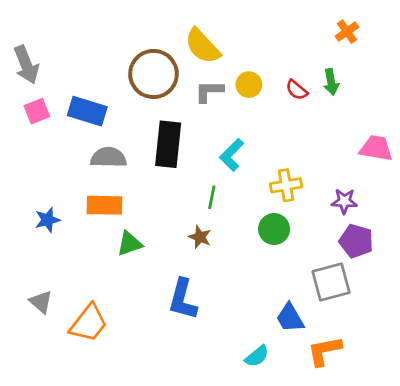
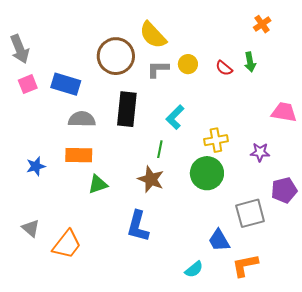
green circle: (274, 229) -> (207, 173), size x1.4
brown star: (200, 237) -> (151, 179), size x1.5
purple pentagon: (356, 241) -> (284, 190), moved, turned -30

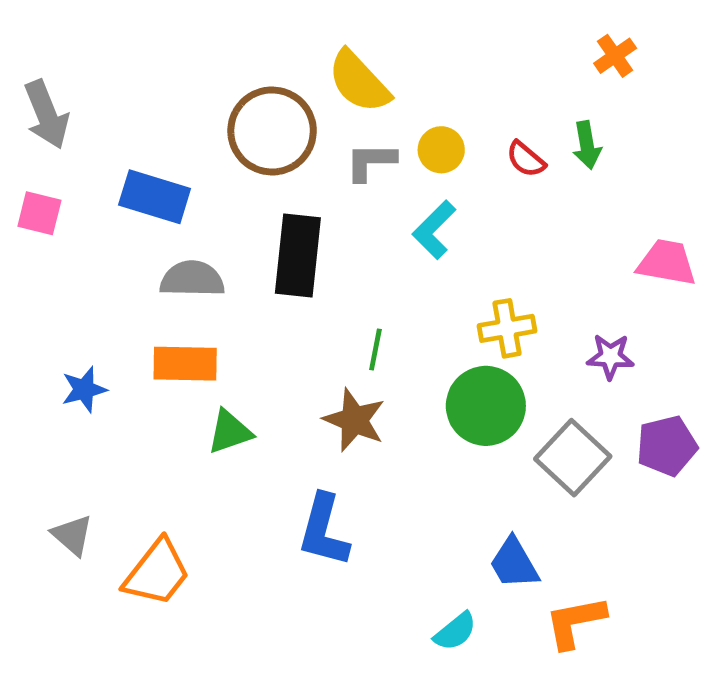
pink square: (28, 84) -> (39, 213), moved, turned 36
cyan L-shape: (175, 117) -> (434, 230), moved
gray square: (250, 213) -> (573, 458), moved, turned -32

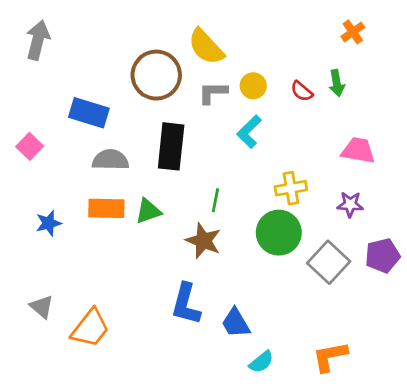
gray arrow: (46, 115) -> (38, 40), moved, turned -144
pink square: (39, 213) -> (30, 146), moved, turned 30
pink trapezoid: (667, 263) -> (358, 150), moved
green triangle: (230, 432) -> (148, 211), moved
blue trapezoid: (514, 563) -> (236, 323), moved

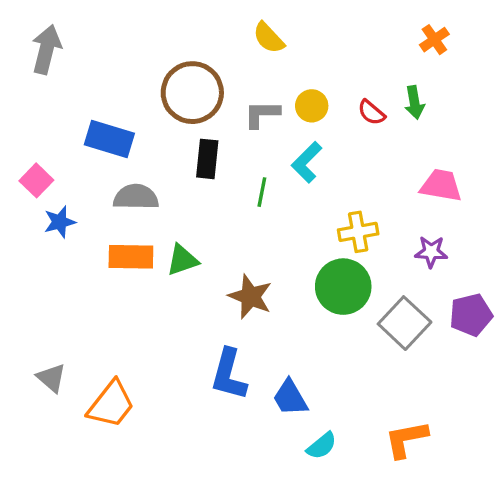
yellow semicircle: (206, 47) -> (269, 38), moved, size x0.7
black rectangle: (171, 146) -> (207, 159), moved, size x0.7
green line: (215, 200) -> (262, 192), moved
blue star: (48, 223) -> (60, 222), moved

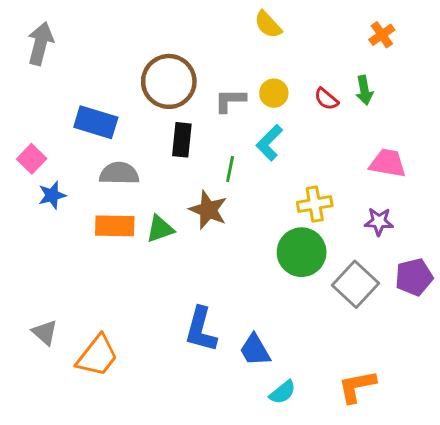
yellow semicircle: (269, 38) -> (268, 25), moved
brown star: (250, 297) -> (208, 210), moved

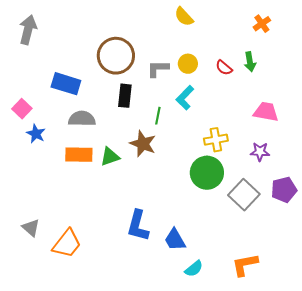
blue star: (52, 195) -> (36, 134), turned -30

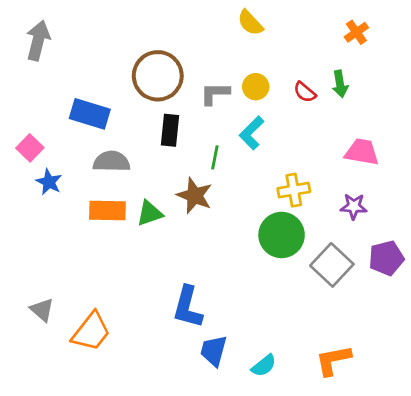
blue trapezoid: (175, 240) -> (214, 351), moved, turned 45

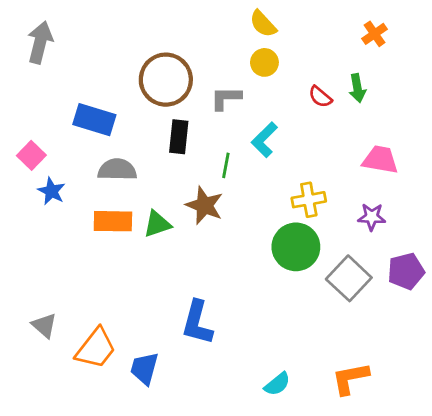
yellow circle: (256, 87) -> (264, 62), moved
blue trapezoid: (214, 351) -> (144, 368), moved

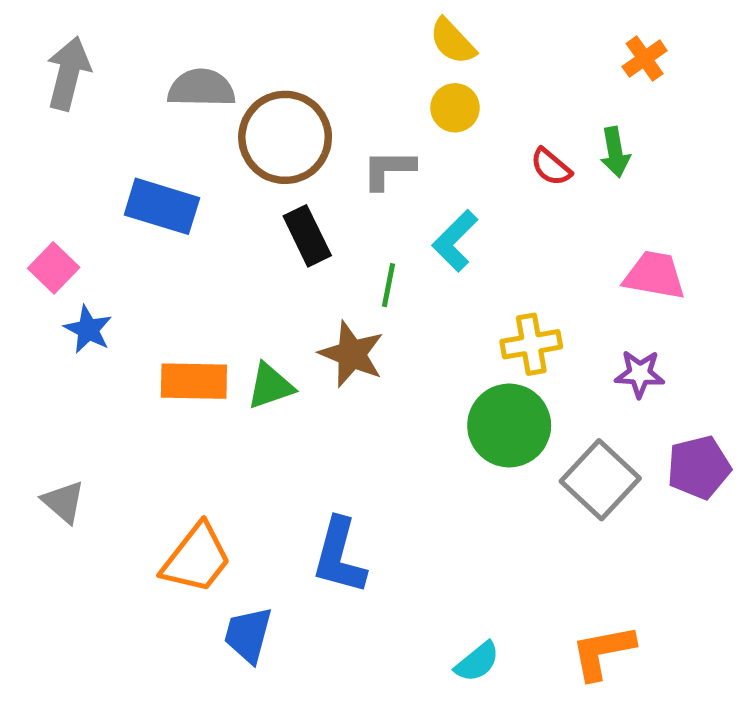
black rectangle: (179, 137) -> (307, 236), turned -32
gray semicircle: (117, 170) -> (201, 88), moved
gray triangle: (44, 325) -> (63, 502), moved
orange trapezoid: (96, 348) -> (196, 558), moved

